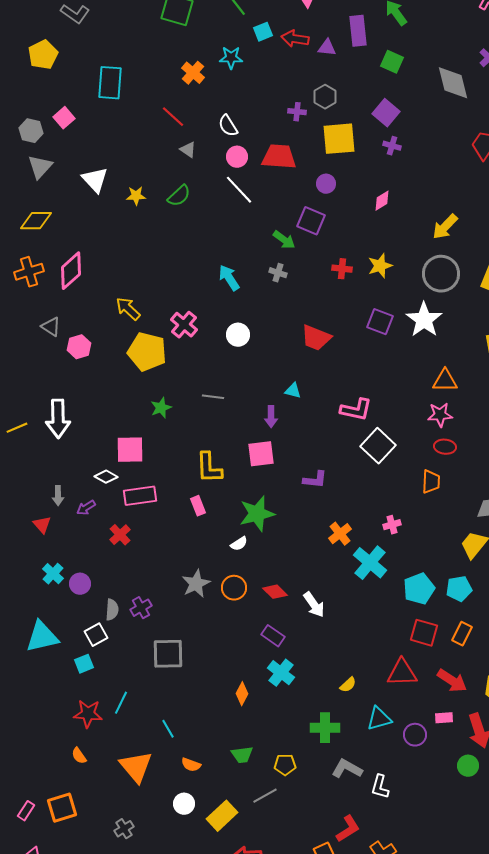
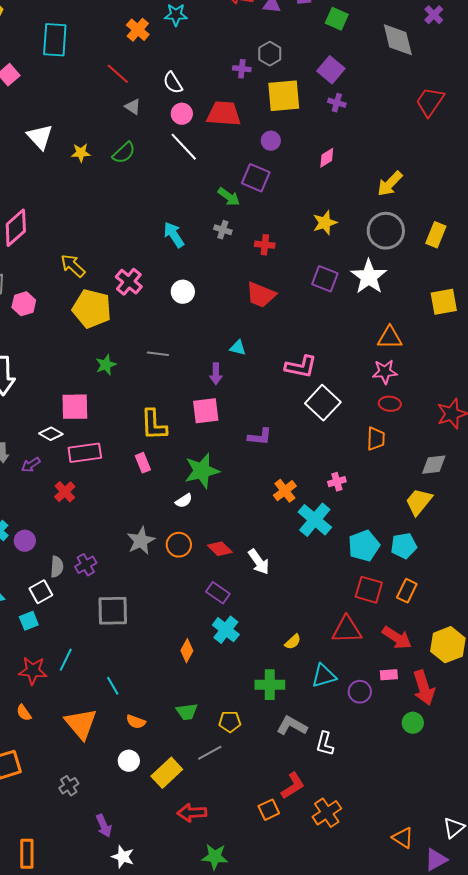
red cross: (342, 269) -> (265, 245), moved

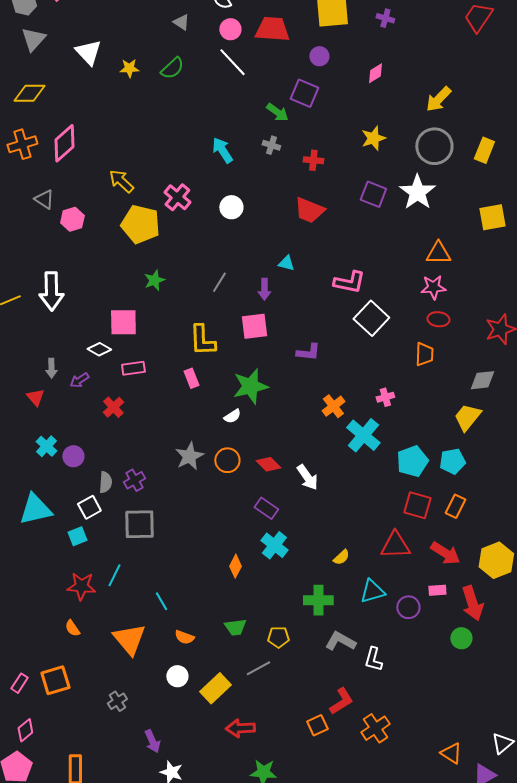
gray line: (158, 354) -> (219, 282), moved, turned -65
pink rectangle: (85, 453) -> (133, 368), size x0.7
gray square: (113, 611) -> (139, 524), moved

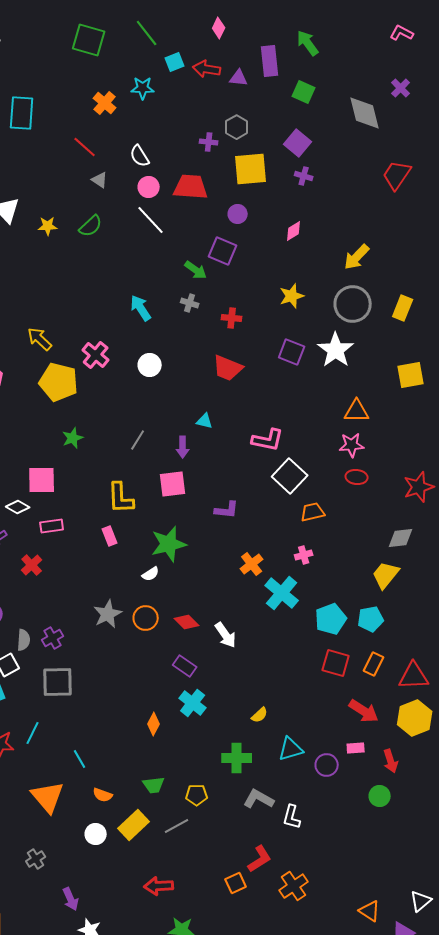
orange trapezoid: (424, 354) -> (313, 512), moved, turned -105
red triangle: (395, 545) -> (414, 676), moved
red arrow: (472, 603) -> (391, 761), size x0.7
yellow rectangle: (215, 688) -> (134, 825), moved

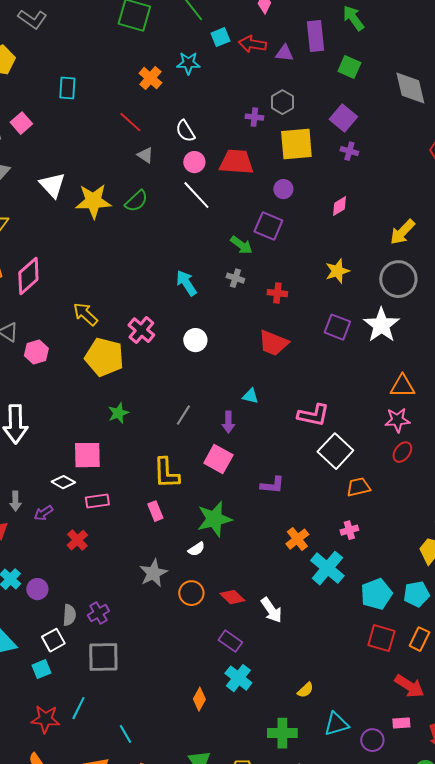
cyan rectangle: (22, 113) -> (67, 88), size x0.7
yellow star: (48, 226) -> (93, 201), size x1.8
red ellipse: (357, 477) -> (402, 452), turned -60
pink square: (173, 484) -> (218, 459), turned 36
gray star: (108, 614) -> (153, 573), moved

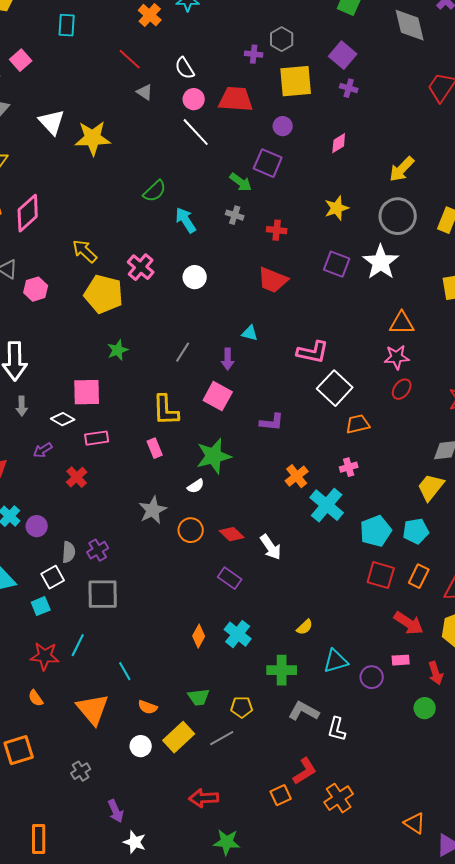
green semicircle: (136, 201) -> (155, 191), moved
gray arrow: (15, 501) -> (22, 406), moved
cyan cross: (238, 678) -> (238, 634), moved

